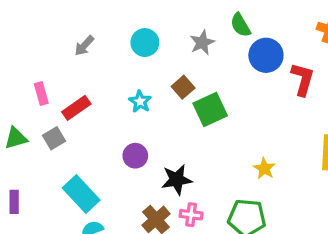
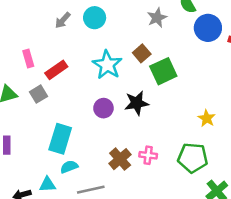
cyan circle: (145, 43) -> (95, 18), moved
cyan star: (140, 102) -> (107, 65), size x1.6
black star: (177, 180) -> (137, 103), moved
cyan rectangle: (81, 194) -> (60, 139), turned 60

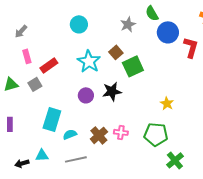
gray arrow: (63, 20) -> (21, 31), moved
cyan semicircle: (69, 167) -> (70, 134), moved

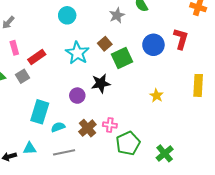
blue circle: (168, 32) -> (153, 45), moved
purple circle: (86, 95) -> (77, 96), moved
green pentagon: (156, 134) -> (128, 143), moved, turned -30

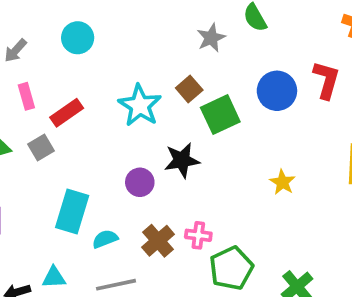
cyan circle: (67, 15) -> (78, 38), moved

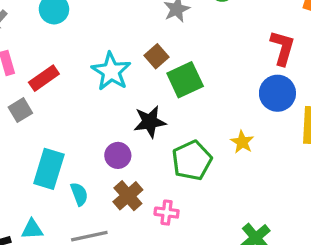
blue circle: (277, 91) -> (277, 93), moved
purple circle: (140, 182) -> (118, 155), moved
pink cross: (198, 235) -> (167, 213), moved
cyan semicircle: (105, 239) -> (79, 194), turned 90
green pentagon: (231, 268) -> (192, 160), moved

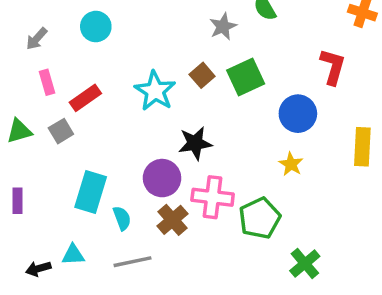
green square: (185, 80) -> (246, 77), moved
blue circle: (277, 93) -> (298, 114), moved
purple circle: (118, 155) -> (162, 178), size x1.4
green pentagon: (192, 160) -> (260, 218), moved
pink cross: (167, 213) -> (213, 197), moved, size x1.6

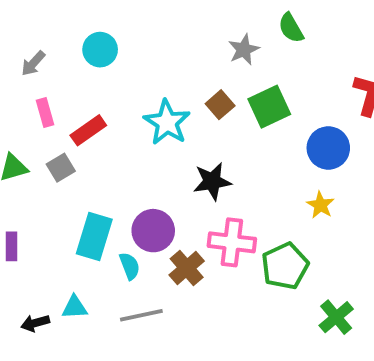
purple circle: (162, 178) -> (153, 231), moved

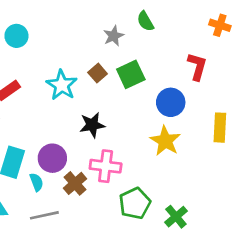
yellow star: (320, 205) -> (165, 141), size x1.6
green pentagon: (285, 266) -> (135, 203), moved

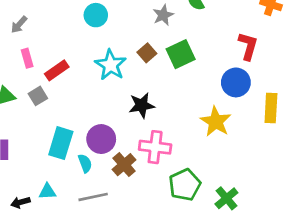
cyan circle: (16, 36) -> (96, 15), moved
blue circle: (171, 102) -> (236, 82), moved

